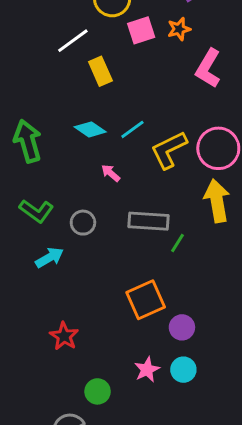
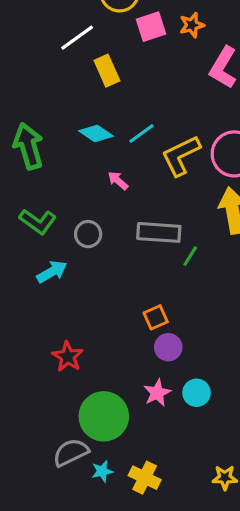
orange square: (146, 300) -> (156, 317), size x0.6
purple circle: (182, 327) -> (168, 347), moved
green circle: (98, 391) -> (104, 416), size x1.8

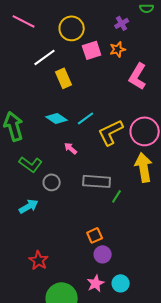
green L-shape: (38, 221) -> (31, 164), moved

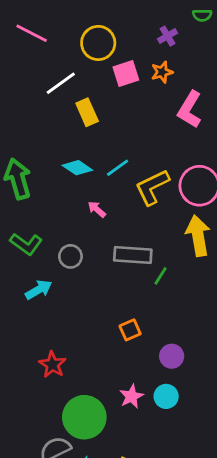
green L-shape: (31, 164) -> (26, 244), moved
purple circle: (103, 254) -> (172, 356), moved

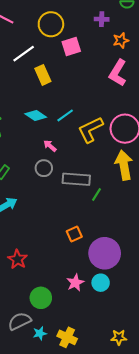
purple cross: (167, 36) -> (102, 19), turned 32
orange star: (162, 72) -> (121, 40), moved
gray circle: (70, 256) -> (44, 168), moved
purple circle: (172, 356) -> (105, 253), size x1.8
green circle: (84, 417) -> (41, 298), size x0.7

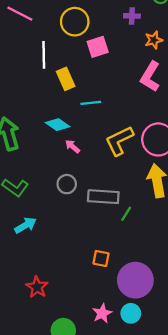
white line: (24, 54) -> (44, 55), turned -55
cyan line: (65, 115) -> (91, 103), moved, turned 30
pink arrow: (50, 146) -> (72, 146), moved
orange square: (74, 234) -> (101, 258), turned 35

